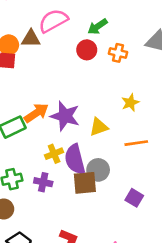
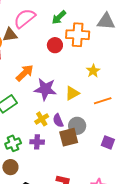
red circle: (87, 50) -> (55, 45), moved
orange cross: (118, 53) -> (78, 35), size x1.6
orange arrow: (36, 113) -> (25, 73), moved
purple semicircle: (75, 159) -> (58, 121), size x0.6

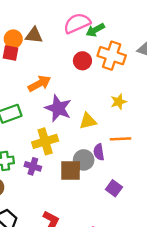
pink semicircle: (25, 18) -> (77, 23), moved
yellow cross: (42, 119) -> (45, 141), size x1.5
purple semicircle: (58, 121) -> (99, 152), moved

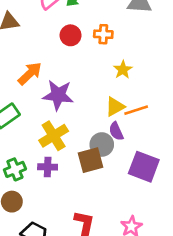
orange cross: (112, 56) -> (103, 34), moved, size x0.6
yellow triangle: (88, 121) -> (115, 107), moved
purple square: (114, 188) -> (144, 167), size x1.6

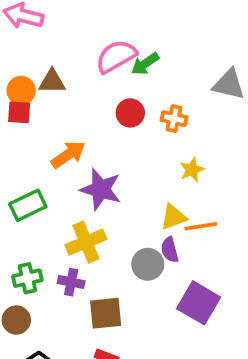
brown square: (90, 160) -> (106, 313), moved

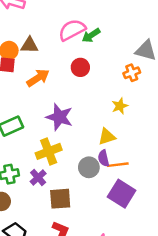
orange cross: (174, 119) -> (132, 73), moved, turned -35
orange arrow: (68, 155) -> (38, 78), moved
orange line: (201, 226) -> (118, 165), moved
purple cross: (71, 282) -> (38, 178), turned 35

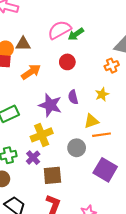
purple semicircle: (104, 158) -> (73, 97), moved
orange line: (118, 165) -> (102, 135), moved

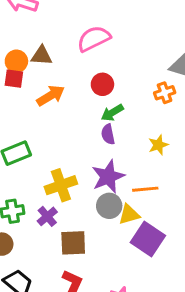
green arrow: (76, 34) -> (112, 113), moved
yellow star: (102, 94) -> (158, 145), moved
purple star: (50, 105) -> (108, 177), moved, turned 30
yellow triangle: (91, 121) -> (129, 214), moved

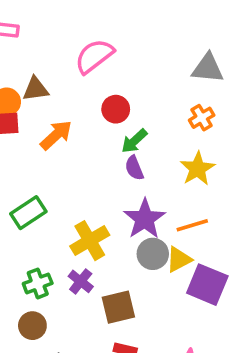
orange cross: (165, 93) -> (202, 118), moved
yellow star: (158, 145) -> (197, 169), size x1.4

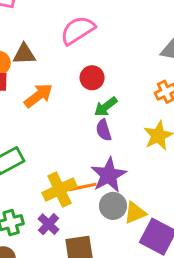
orange line: (192, 225) -> (83, 187), moved

